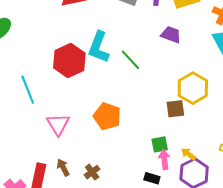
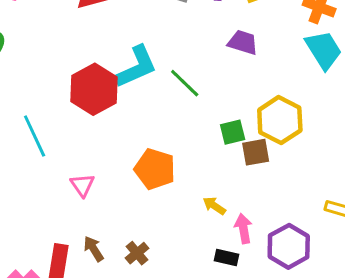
cyan L-shape: (99, 47) -> (136, 67), turned -132
pink triangle: (58, 124) -> (82, 185), size x0.7
green square: (160, 144) -> (233, 132), moved
yellow arrow: (188, 154) -> (214, 206), moved

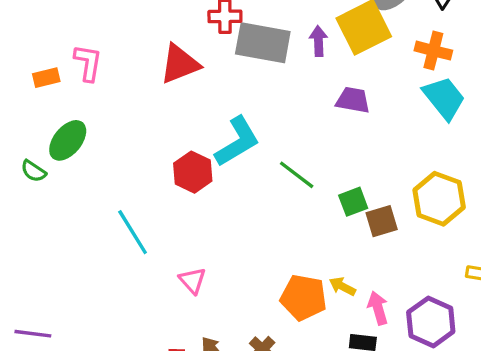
green line: (185, 83) -> (297, 175), moved
red hexagon: (94, 89) -> (193, 172), size x0.7
yellow hexagon: (280, 120) -> (439, 199), moved
orange pentagon: (155, 169) -> (303, 297), moved

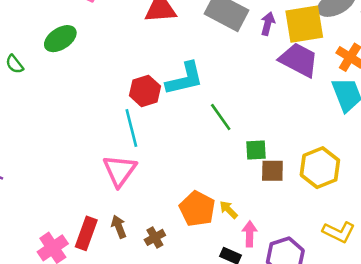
purple trapezoid: (353, 100) -> (299, 60), moved, size x1.5
green semicircle: (33, 171) -> (15, 64), moved
cyan line: (133, 232) -> (131, 128), moved
pink triangle: (192, 281) -> (120, 171), size x1.6

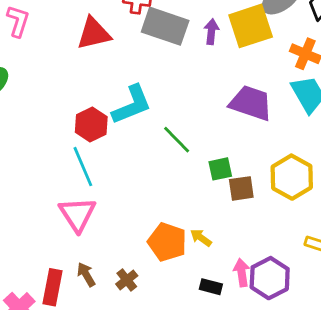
purple trapezoid: (299, 60) -> (251, 103), moved
pink arrow: (250, 234) -> (242, 273), moved

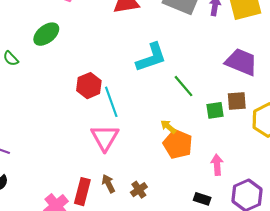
red hexagon: (91, 125) -> (89, 86), moved
brown square: (241, 188) -> (237, 101), moved
yellow arrow: (201, 238) -> (168, 127), moved
orange pentagon: (167, 242) -> (178, 144), moved
pink arrow: (242, 273) -> (217, 165), moved

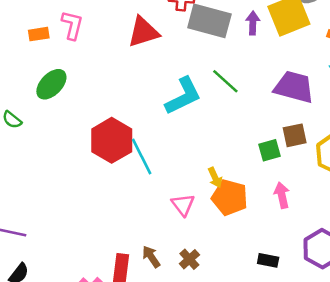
red hexagon: (89, 86) -> (112, 140), size x1.4
green line: (183, 86) -> (225, 81), moved
yellow arrow: (168, 127) -> (215, 178), turned -147
pink triangle: (105, 138) -> (183, 205), moved, size x0.7
pink arrow: (217, 165) -> (282, 195), moved

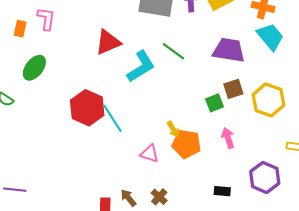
red triangle: (143, 32) -> (108, 42), moved
orange rectangle: (39, 34) -> (20, 29), turned -63
pink triangle: (183, 205) -> (150, 154), turned -30

